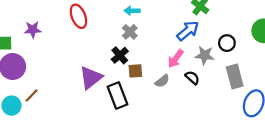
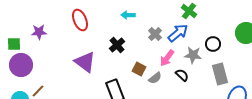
gray cross: (130, 32) -> (155, 34), moved
black cross: (120, 55) -> (117, 45), moved
brown square: (135, 71) -> (139, 69), moved, turned 32
purple triangle: (91, 78) -> (85, 62), moved, turned -45

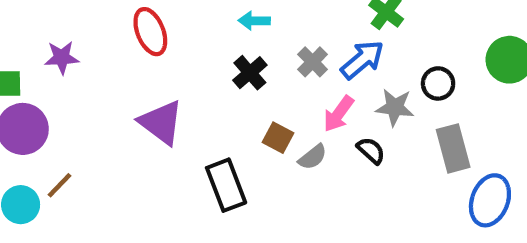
black cross: (117, 45) -> (250, 73), moved

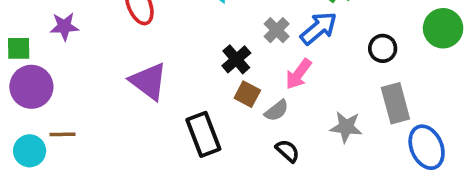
black cross: (250, 73) -> (236, 59), moved
gray star: (395, 107) -> (346, 127), moved
black semicircle: (371, 151) -> (288, 151), moved
brown line: (59, 185) -> (62, 134), turned 45
blue ellipse: (490, 200) -> (427, 147), turned -45

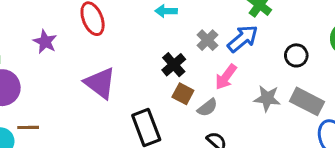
purple star: (64, 26) -> (45, 42), moved, turned 30
gray rectangle: (395, 103) -> (307, 101), turned -48
gray star: (346, 127) -> (267, 98), moved

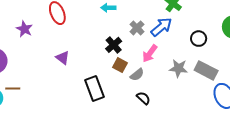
purple triangle: (100, 83) -> (63, 58), size x0.6

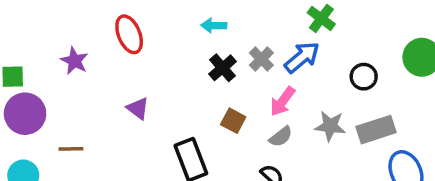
black cross: (114, 45) -> (223, 68), moved
gray rectangle: (206, 70) -> (376, 130), turned -45
gray semicircle: (137, 75) -> (281, 137), moved
brown line: (13, 88) -> (71, 149), moved

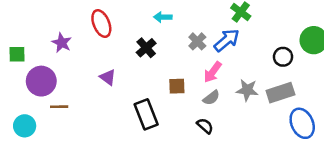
black cross: (223, 68) -> (146, 48), moved
black circle: (364, 77) -> (283, 57), moved
purple circle: (25, 114) -> (41, 81), moved
brown square: (233, 121) -> (177, 86), turned -30

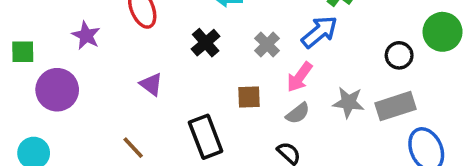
gray cross: (197, 41) -> (267, 44), moved
brown line: (59, 107) -> (133, 148), moved, turned 48

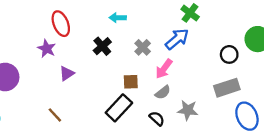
purple star: (86, 35) -> (47, 49), moved
purple triangle: (151, 84) -> (67, 73), turned 49
gray star: (348, 102) -> (188, 110), moved
black rectangle: (206, 137) -> (119, 108), moved, turned 64

